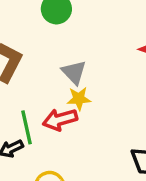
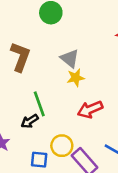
red arrow: (60, 120) -> (90, 109), moved

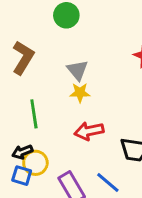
black arrow: (30, 121) -> (22, 152), moved
yellow circle: (62, 146) -> (35, 163), moved

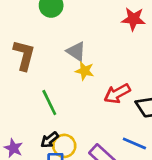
yellow star: (80, 93) -> (85, 71), turned 30
red arrow: (89, 131) -> (117, 94), moved

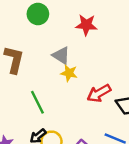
red star: (133, 19) -> (86, 25), moved

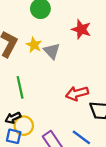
yellow star: (69, 73) -> (34, 45), moved

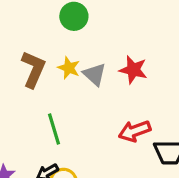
red star: (81, 29) -> (133, 70), moved

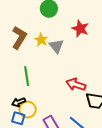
red star: (133, 70) -> (80, 29), moved
red arrow: (135, 131) -> (76, 85), turned 30

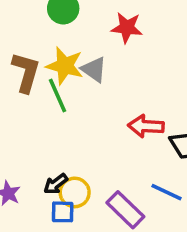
yellow star: (41, 40) -> (65, 66), size x1.5
green line: (27, 76) -> (58, 95), moved

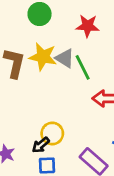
green line: (58, 95) -> (83, 67), moved
yellow circle: (75, 192) -> (52, 133), moved

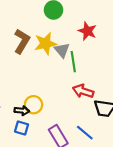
yellow star: (43, 57) -> (45, 44), turned 30
black arrow: (41, 145) -> (22, 111), turned -152

